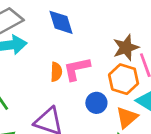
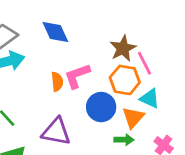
blue circle: (96, 103) -> (101, 107), size x1.4

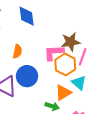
pink line: (145, 63) -> (83, 57), turned 30
pink L-shape: (77, 76) -> (54, 53), moved
blue circle: (101, 107) -> (27, 76), moved

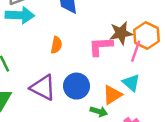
orange hexagon: (65, 64) -> (146, 35), moved
blue circle: (27, 76) -> (76, 86), moved

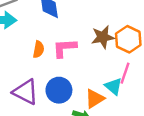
pink L-shape: (101, 46) -> (65, 48), moved
pink line: (136, 51) -> (125, 73), moved

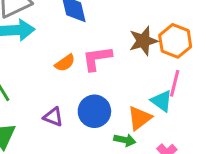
orange semicircle: (39, 49) -> (65, 63), turned 49
purple triangle: (26, 92) -> (53, 117), size x0.6

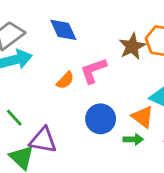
purple triangle: (53, 117) -> (43, 140), moved, size x1.5
orange triangle: (140, 118) -> (143, 117), turned -35

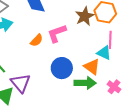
green arrow: (133, 139) -> (85, 83), size x1.5
purple triangle: (43, 140) -> (21, 83), turned 40

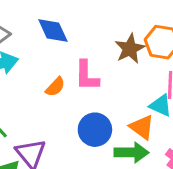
pink L-shape: (57, 33) -> (87, 76), turned -70

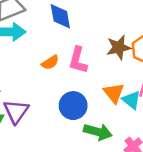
orange triangle: (142, 127) -> (114, 93), moved

